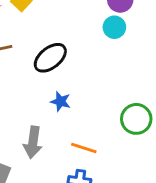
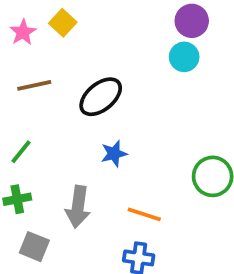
blue star: (60, 101) -> (114, 154), turned -30

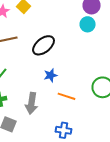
orange line: (144, 214) -> (66, 96), moved

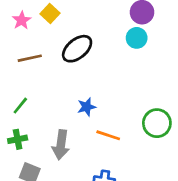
black ellipse: (44, 45) -> (77, 49), moved

